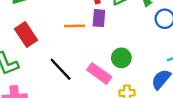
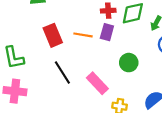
red rectangle: (26, 34) -> (53, 35), moved
green circle: (121, 58) -> (129, 63), moved

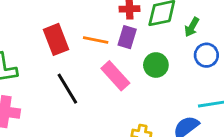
green circle: (129, 63) -> (156, 65), moved
pink rectangle: (97, 83) -> (115, 76), moved

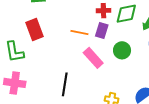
red rectangle: (56, 39) -> (35, 29), moved
black line: (67, 89) -> (65, 84), moved, turned 40

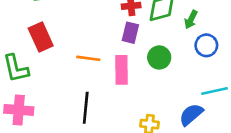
orange line: (79, 33) -> (88, 58), moved
pink rectangle: (93, 58) -> (121, 70), turned 45

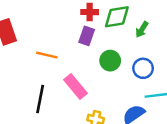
blue circle: (206, 45) -> (143, 68), moved
pink rectangle: (121, 70) -> (76, 86), moved, turned -45

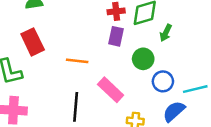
green arrow: (142, 29) -> (166, 33), moved
blue circle: (143, 68) -> (163, 81), moved

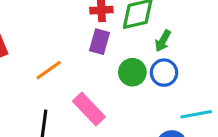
orange line: (77, 61) -> (49, 70), turned -45
blue circle: (163, 81) -> (164, 73), moved

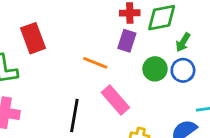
orange line: (49, 70) -> (95, 63), moved, turned 55

